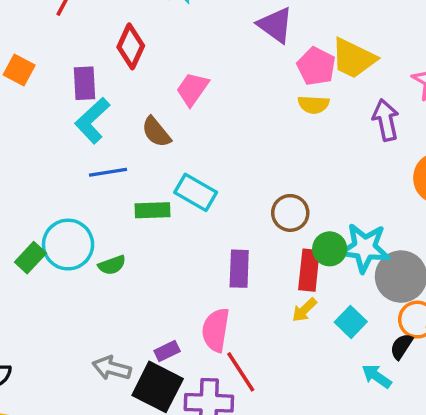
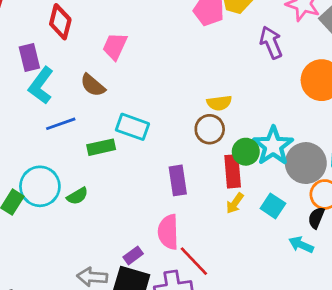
yellow semicircle: (314, 105) -> (219, 103), moved
cyan star: (365, 248) -> (273, 146), turned -30

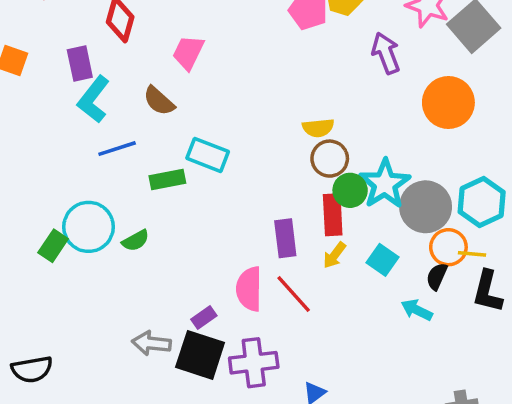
brown circle: (210, 129) -> (330, 159), moved
purple rectangle: (178, 180) -> (285, 238), moved
red line: (194, 261) -> (294, 294), moved

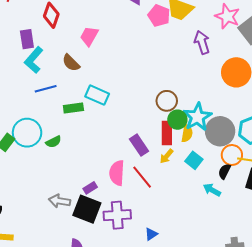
yellow semicircle: (318, 128) -> (187, 133), moved, turned -78
purple rectangle: (285, 238) -> (139, 145), turned -30

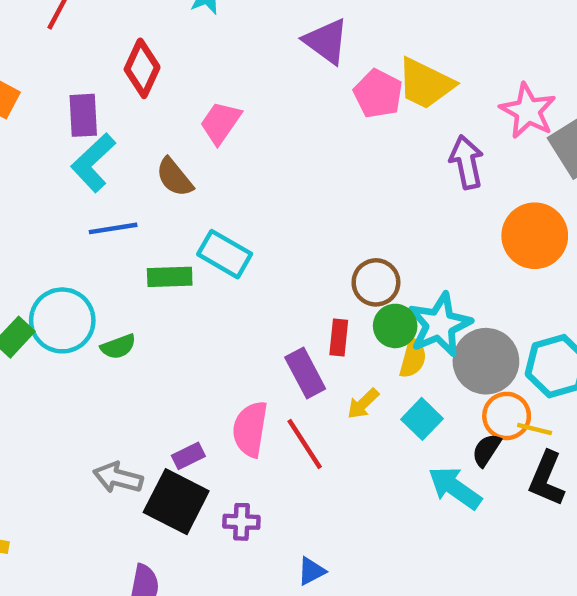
red rectangle: (167, 133) -> (339, 338), moved, size x0.7
cyan arrow: (212, 190) -> (455, 488), size x1.4
purple cross: (117, 215) -> (241, 522), size x0.6

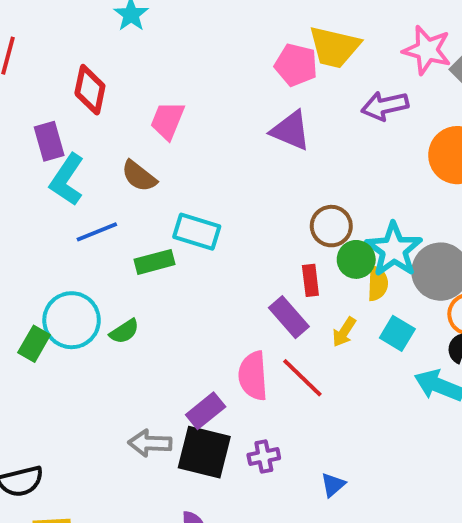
purple triangle: (326, 41) -> (291, 131), moved
purple arrow: (467, 162) -> (385, 106), turned -78
purple rectangle: (188, 456) -> (206, 411), size x1.4

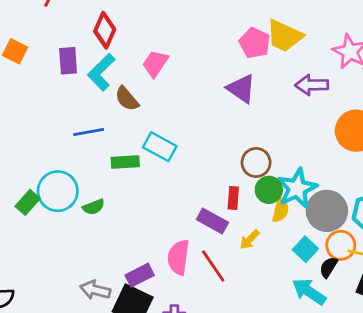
cyan L-shape: (67, 180) -> (101, 72), moved
purple rectangle: (289, 317) -> (212, 221), turned -32
cyan square: (397, 333) -> (305, 249), moved

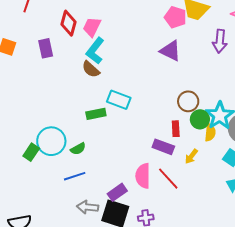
pink trapezoid: (155, 63) -> (92, 27), moved
cyan L-shape: (101, 72) -> (95, 51), moved
purple arrow: (312, 85) -> (220, 41), turned -75
blue line: (89, 132) -> (75, 176), moved

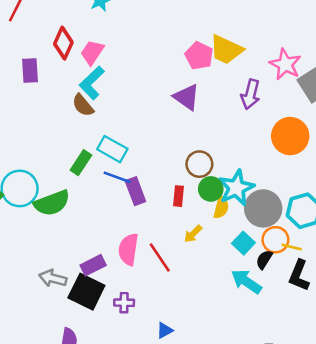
green rectangle: (96, 114) -> (81, 163), turned -54
purple rectangle: (163, 147) -> (135, 191), moved, turned 40
green semicircle: (78, 149) -> (52, 203), size x1.8
blue line: (75, 176) -> (117, 177), moved, turned 30

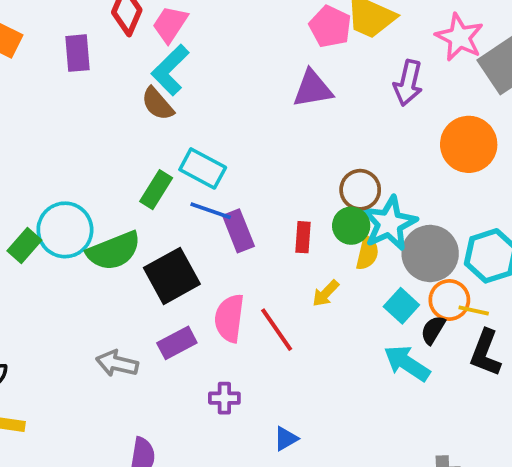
purple triangle: (187, 97) -> (313, 89), turned -44
brown circle: (199, 164) -> (360, 190), moved
black square: (86, 292) -> (172, 276), moved, turned 36

